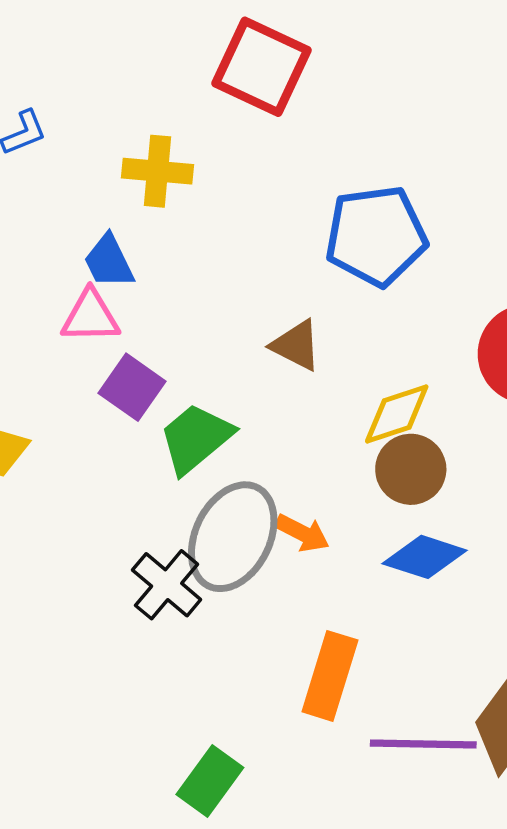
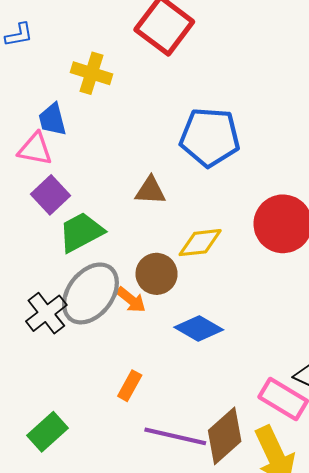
brown triangle: (296, 345) -> (150, 191), turned -36
brown circle: (411, 469) -> (157, 274), moved
orange rectangle: (330, 676) -> (130, 386), size x0.6

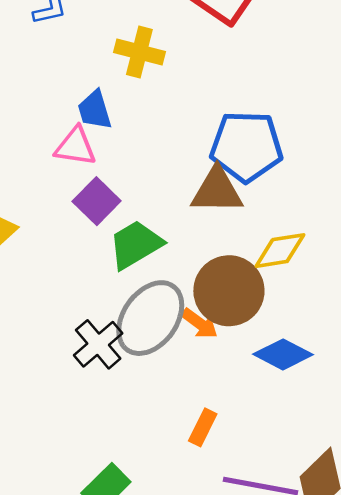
blue pentagon: (210, 137) -> (246, 146), moved
brown triangle: (150, 191) -> (217, 191), size x1.4
brown circle: (157, 274) -> (229, 291), size x1.4

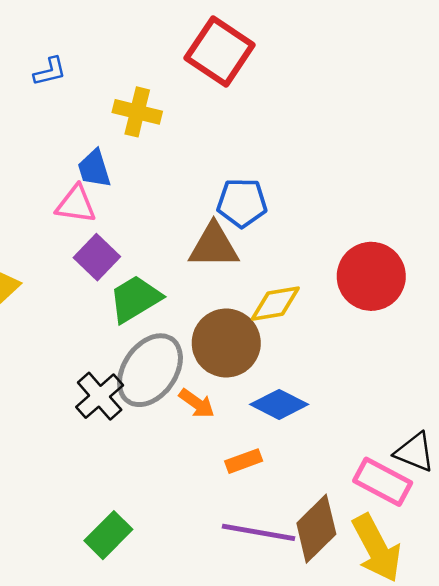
blue pentagon: (246, 146) -> (242, 203), size x0.7
orange arrow: (200, 323) -> (197, 403), moved
orange rectangle: (203, 427) -> (244, 461), moved, turned 44

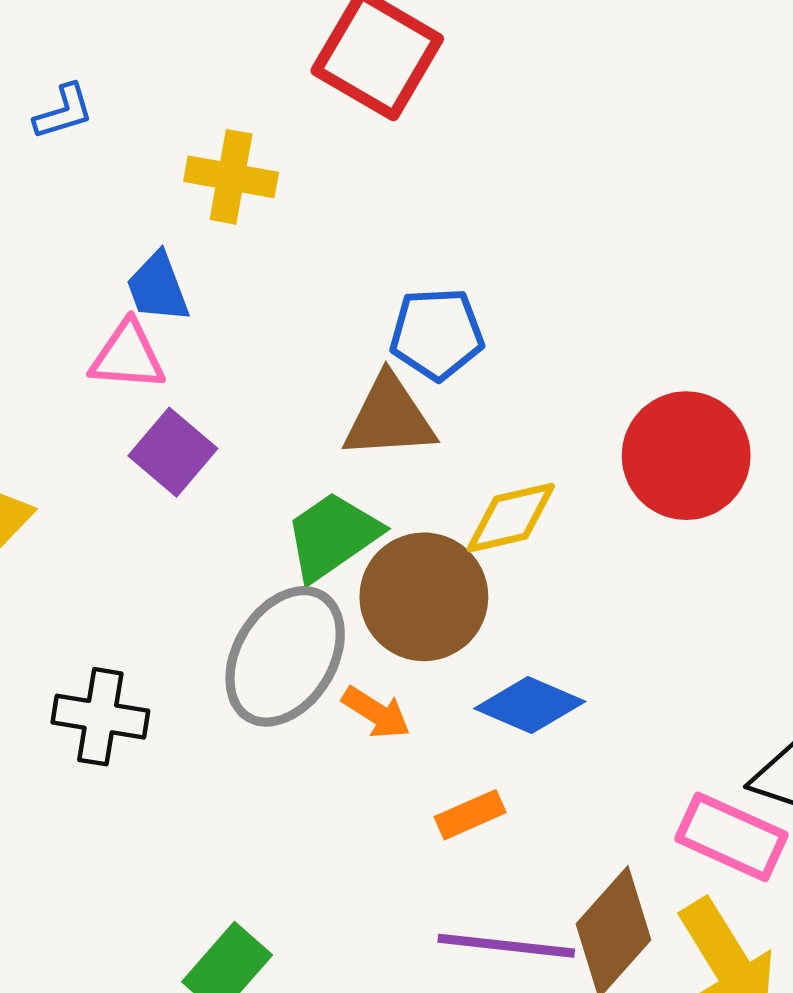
green trapezoid: (135, 299) -> (333, 536), moved
black cross: (100, 396) -> (100, 717), moved, turned -36

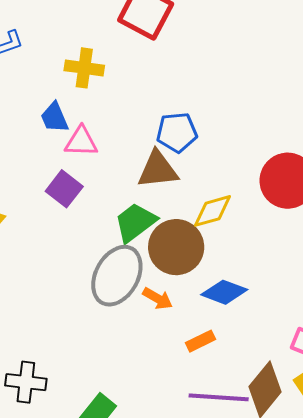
pink triangle: (128, 356) -> (81, 142), moved
black cross: (100, 717) -> (26, 382), moved

